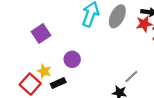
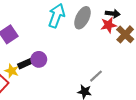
black rectangle: (58, 83) -> (25, 64), moved

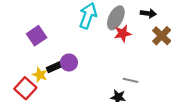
red star: (109, 25) -> (123, 33), moved
gray line: (96, 76) -> (130, 80), turned 56

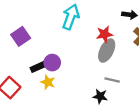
gray ellipse: (116, 18) -> (107, 51), moved
yellow star: (40, 75) -> (48, 82), moved

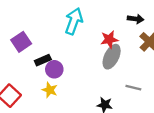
black rectangle: (38, 67) -> (43, 60), moved
gray line: (112, 80) -> (133, 88), moved

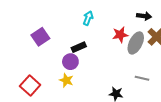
cyan arrow: (74, 21) -> (88, 18), size x0.6
gray ellipse: (112, 57) -> (136, 43), moved
black rectangle: (43, 60) -> (79, 47), moved

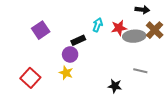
cyan arrow: (88, 18) -> (98, 25), moved
gray ellipse: (136, 43) -> (134, 36), turned 60

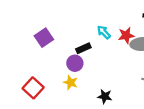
cyan arrow: (98, 25) -> (104, 32), turned -64
black star: (115, 86) -> (105, 96), moved

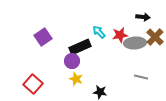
black rectangle: (83, 48) -> (80, 47), size x1.5
yellow star: (71, 82) -> (76, 79), moved

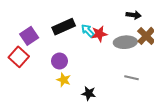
red star: (120, 35) -> (99, 34), moved
black rectangle: (80, 47) -> (64, 27), moved
red square: (33, 84) -> (19, 57), moved

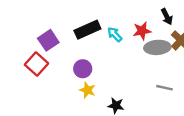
black arrow: (134, 15) -> (167, 17), turned 56
red star: (99, 34) -> (142, 31), moved

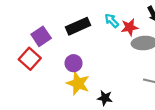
cyan arrow: (115, 34) -> (112, 21), moved
yellow star: (87, 90) -> (78, 83), size x1.5

